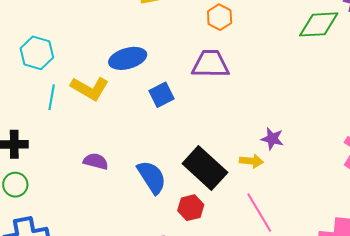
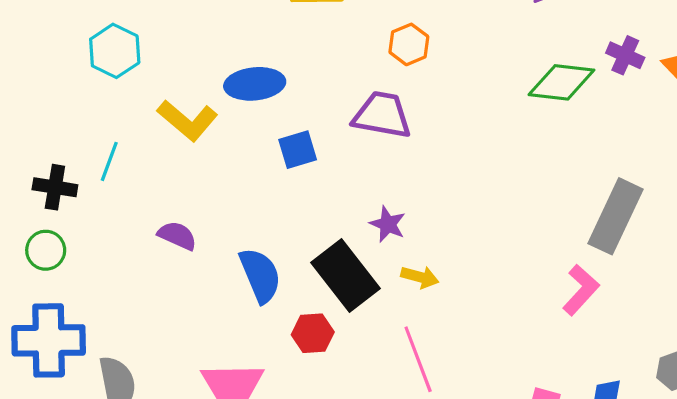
cyan line: (52, 97) -> (109, 161), moved
purple star: (272, 139) -> (388, 224), moved

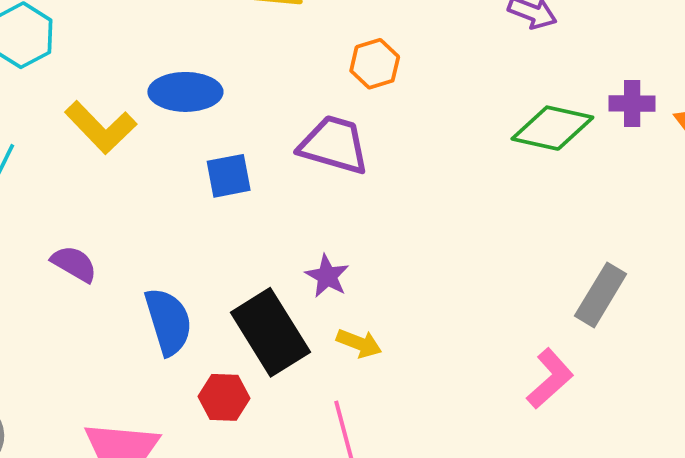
purple cross: (625, 55) -> (632, 104), turned -30
gray rectangle: (616, 216) -> (601, 295), size x0.7

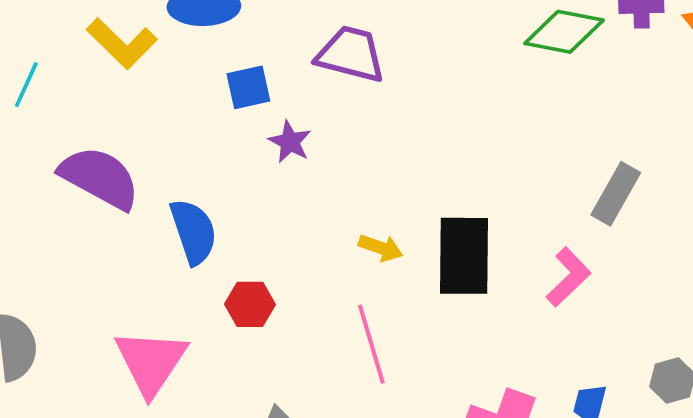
purple semicircle: (74, 264) -> (100, 178), size x1.8
purple star: (327, 276) -> (290, 142), moved
black rectangle: (270, 332) -> (464, 256), moved, turned 34

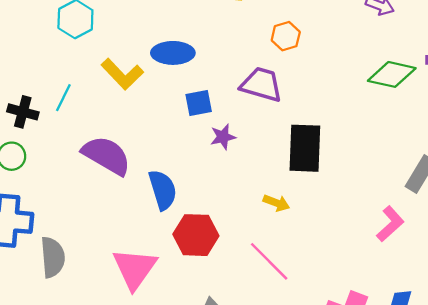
purple star: (290, 142) -> (223, 137), turned 30
black rectangle: (464, 256) -> (305, 148), moved
red hexagon: (250, 304) -> (196, 235), size x1.5
pink line: (371, 344) -> (269, 261), turned -30

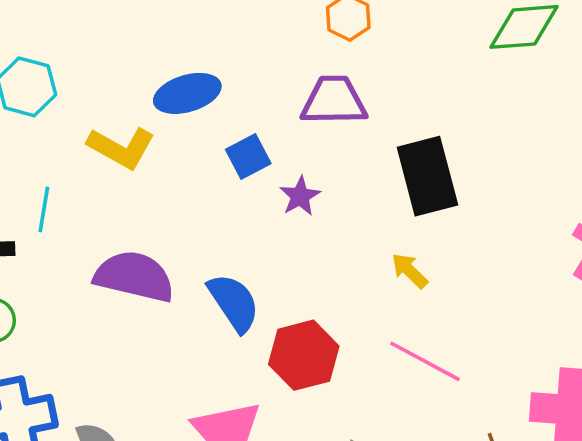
yellow arrow: (276, 203) -> (410, 271), turned -140

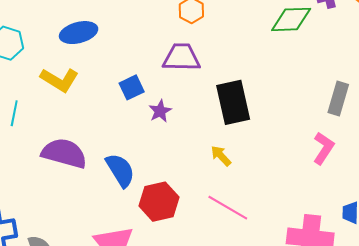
blue ellipse: (187, 93) -> (79, 33), moved

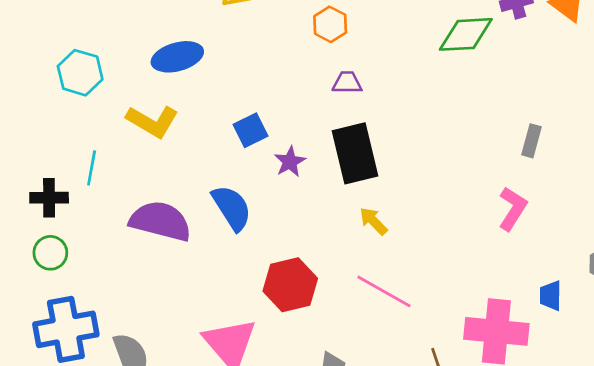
purple trapezoid: (181, 57) -> (347, 83), moved, size x0.6
gray rectangle: (338, 98) -> (532, 141), size x0.7
black rectangle: (233, 102) -> (355, 153), moved
blue semicircle: (120, 170) -> (232, 208), moved

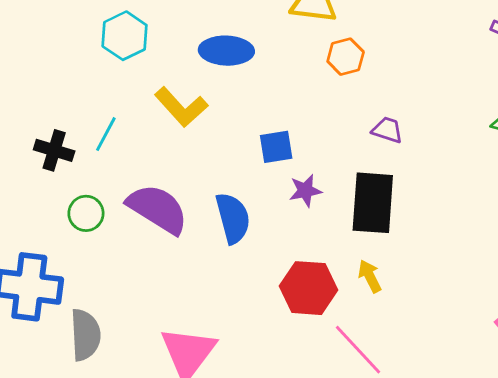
orange hexagon: (330, 24) -> (346, 57), moved
green circle: (50, 253) -> (86, 213), moved
red hexagon: (290, 285) -> (308, 288), moved

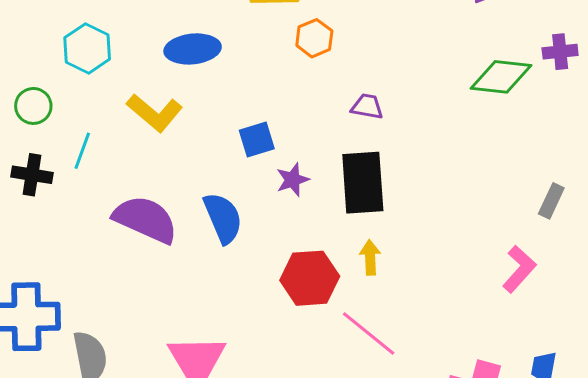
green circle: (86, 213) -> (33, 106), moved
yellow arrow: (370, 276) -> (370, 257), turned 32

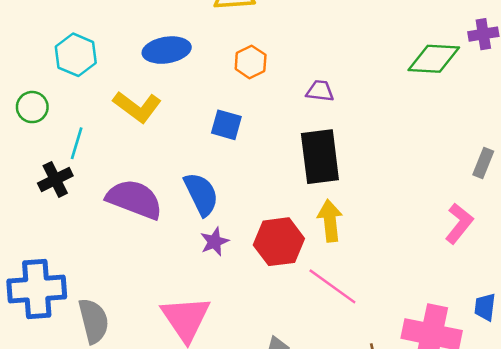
orange hexagon: (314, 38) -> (251, 62), moved
blue square: (257, 140) -> (226, 125), turned 36
black cross: (32, 175) -> (55, 179), moved, turned -32
purple star: (293, 180) -> (214, 242), moved
yellow arrow: (370, 257) -> (330, 221), size x1.4

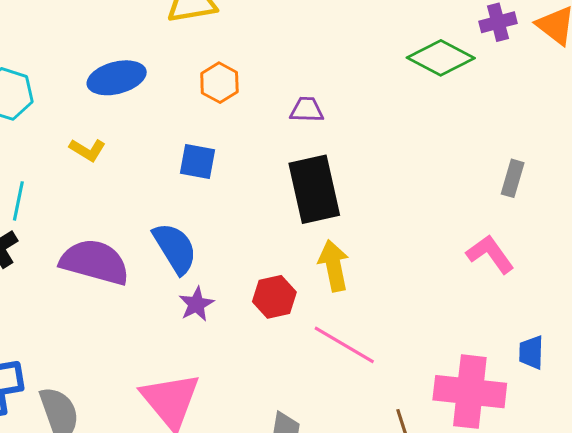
green diamond: (434, 59) -> (441, 58), turned 30
yellow L-shape: (137, 107) -> (87, 150), size x0.6
pink L-shape: (459, 223) -> (490, 254), turned -69
red hexagon: (279, 242) -> (274, 297), size x0.7

